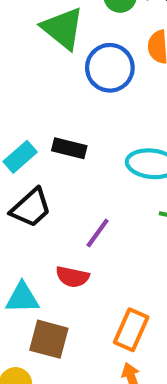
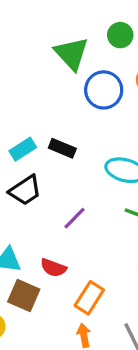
red semicircle: (72, 277) -> (53, 268), moved

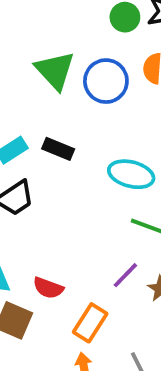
green triangle: (71, 53) -> (55, 70), moved
purple line: (74, 218) -> (125, 275), moved

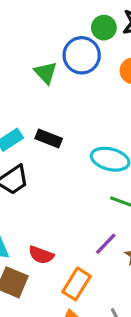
green triangle: (55, 70) -> (46, 73), size x0.7
blue circle: (106, 81) -> (82, 55), moved

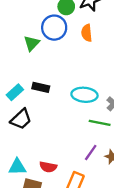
green triangle: (46, 73) -> (32, 43), turned 35

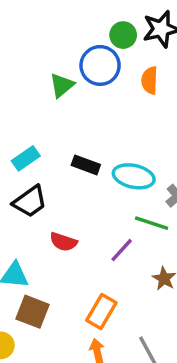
black rectangle: (41, 87) -> (86, 165), moved
purple line: (91, 152) -> (122, 250), moved
red semicircle: (48, 167) -> (63, 242), moved

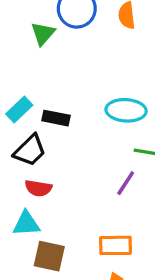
black rectangle: (86, 165) -> (56, 118), moved
red semicircle: (63, 242) -> (38, 188), moved
orange rectangle: (101, 311) -> (116, 245), turned 68

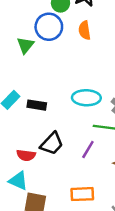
black trapezoid: (30, 150) -> (52, 144), moved
cyan triangle: (26, 224) -> (18, 181), turned 30

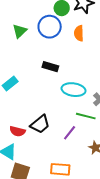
green triangle: (25, 45) -> (20, 31), moved
black rectangle: (37, 105) -> (50, 67), moved

